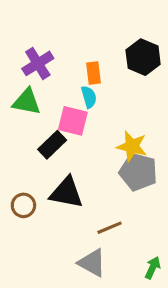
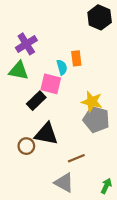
black hexagon: (143, 57) -> (100, 17), moved
orange rectangle: (94, 73) -> (76, 58), moved
brown circle: (23, 205) -> (26, 146), moved

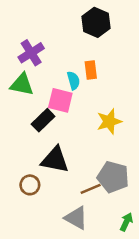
black hexagon: (100, 17) -> (96, 22), moved
yellow star: (92, 102) -> (109, 121), turned -30
gray pentagon: (96, 119) -> (113, 177), moved
brown circle: (26, 146) -> (30, 185), moved

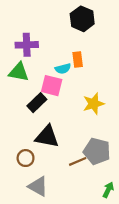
purple cross: (31, 53) -> (27, 45), turned 30
cyan semicircle: (73, 81) -> (63, 69), turned 91
gray triangle: (76, 218) -> (38, 186), moved

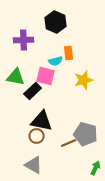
black hexagon: (82, 19) -> (56, 22), moved
green triangle: (19, 72) -> (16, 77), moved
yellow star: (93, 104) -> (84, 80), moved
brown circle: (26, 158) -> (37, 136), moved

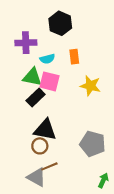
cyan semicircle: (56, 61) -> (47, 59), moved
green triangle: (16, 77) -> (32, 77), moved
yellow star: (84, 80) -> (90, 86), turned 30
brown line: (69, 143) -> (49, 166), moved

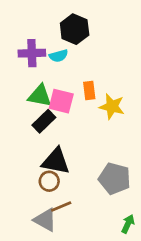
orange rectangle: (74, 57) -> (89, 90), moved
cyan semicircle: (47, 59) -> (59, 56), moved

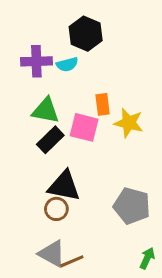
pink square: (61, 101) -> (84, 127), moved
brown line: (61, 207) -> (72, 261), moved

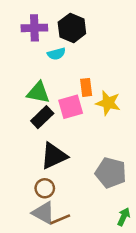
purple cross: (36, 61) -> (34, 28), moved
pink square: (84, 127) -> (71, 107), turned -30
black triangle: (64, 186) -> (54, 156), turned -36
brown circle: (56, 209) -> (45, 188), moved

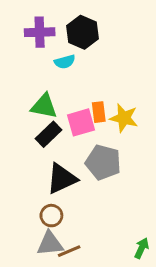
orange rectangle: (86, 87) -> (99, 112), moved
gray pentagon: (111, 173) -> (103, 162), moved
gray triangle: (43, 213) -> (50, 244), turned -35

